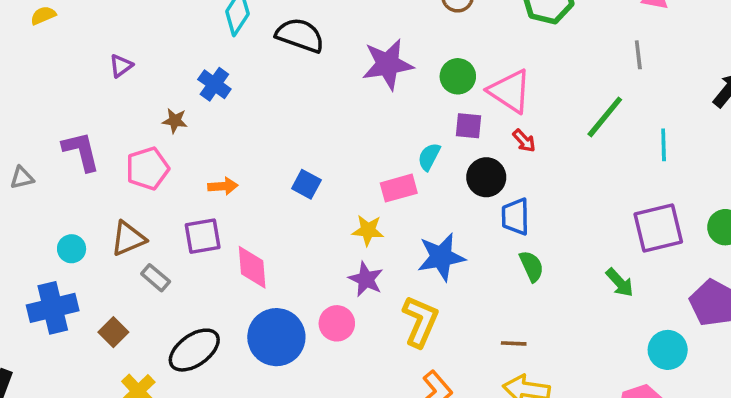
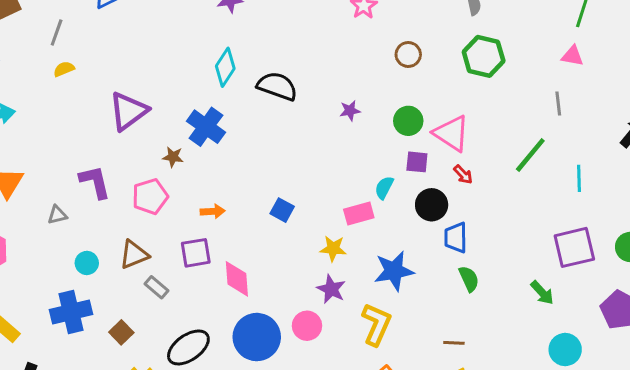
purple star: (388, 64) -> (350, 111), size x0.5
purple triangle: (121, 66) -> (128, 111), size x2.0
blue cross: (214, 84) -> (206, 127), size x1.4
gray triangle: (22, 178) -> (57, 215), moved
cyan circle: (668, 350) -> (565, 350), moved

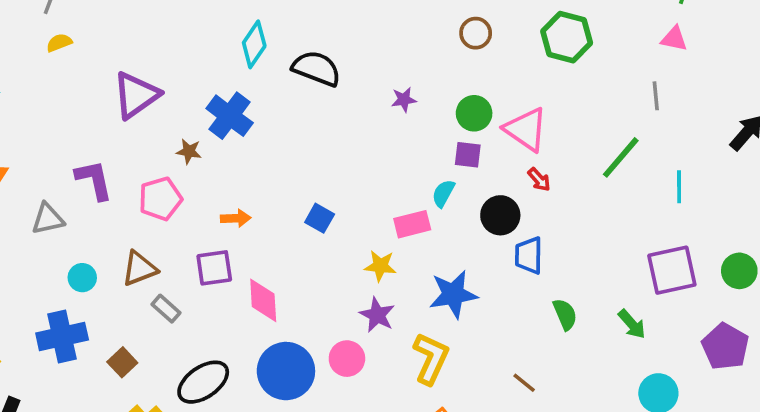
purple square: (417, 162) -> (468, 155), moved
gray triangle: (57, 215) -> (48, 219), size x1.4
green semicircle: (469, 279) -> (565, 314), moved
brown line: (454, 343) -> (524, 383), turned 35

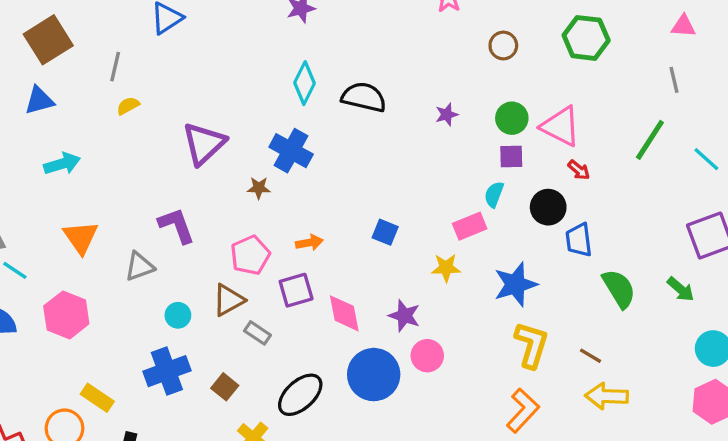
cyan line: (679, 187) -> (706, 159), turned -40
pink pentagon: (160, 199) -> (250, 255), moved
green semicircle: (565, 314) -> (619, 289), size x1.4
purple star: (377, 315) -> (404, 316), moved
yellow L-shape: (431, 359) -> (531, 345), moved

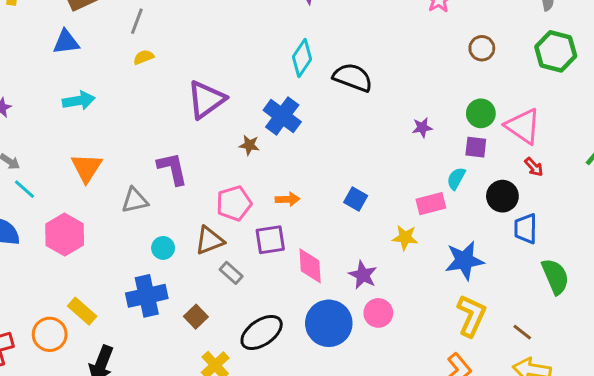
purple star: (447, 115) -> (422, 128), moved

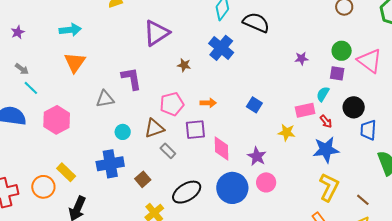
blue cross: (282, 116) -> (221, 48), moved
red arrow: (534, 167) -> (326, 121), moved
orange triangle: (86, 168) -> (75, 62), moved

